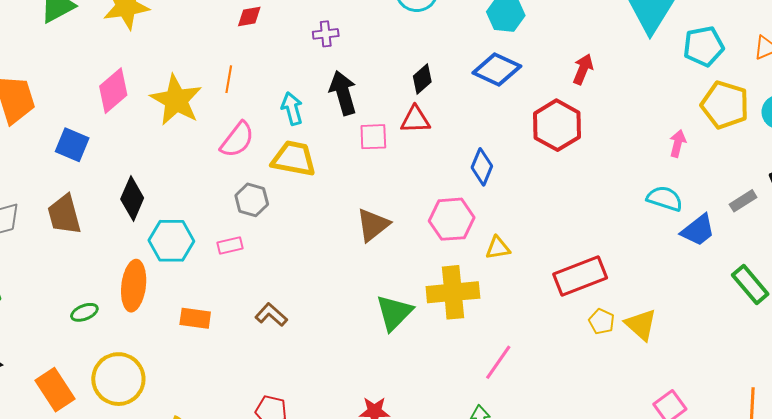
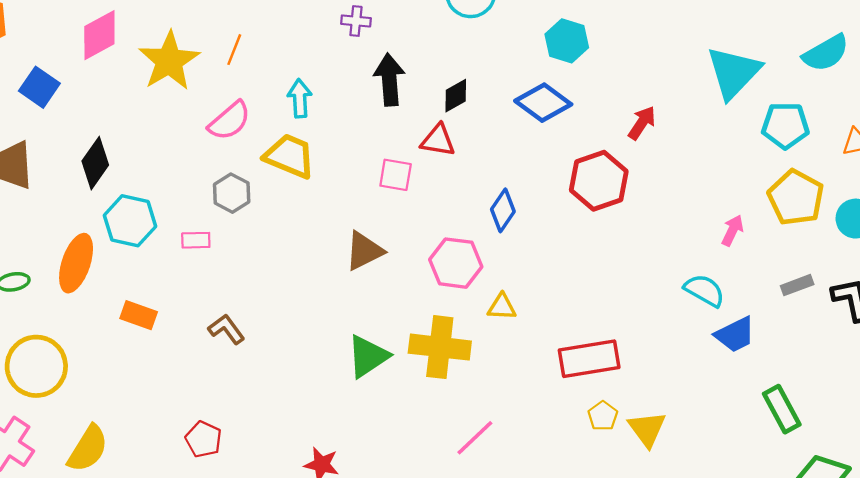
black arrow: (343, 93) -> (389, 80), moved
pink square: (373, 137) -> (396, 175), moved
gray rectangle: (743, 201) -> (797, 285), moved

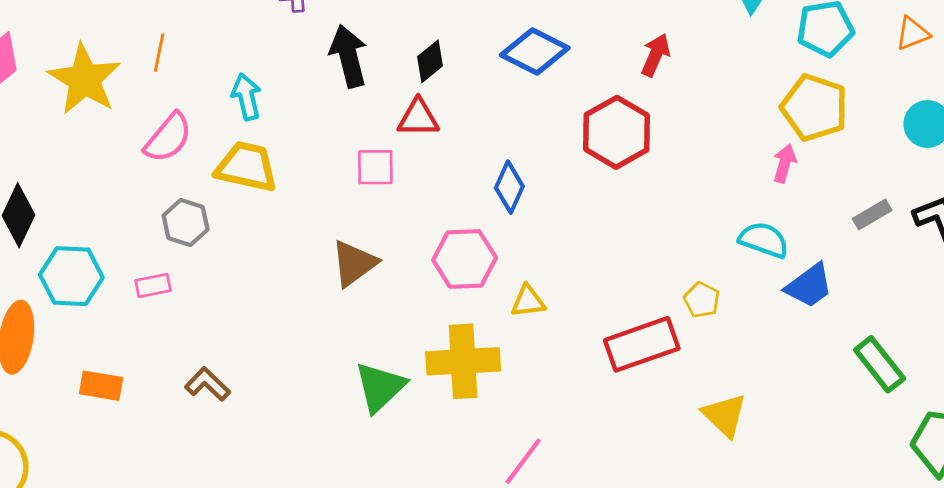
yellow pentagon: (796, 198) -> (815, 108), moved
yellow pentagon: (603, 416) -> (702, 300), moved

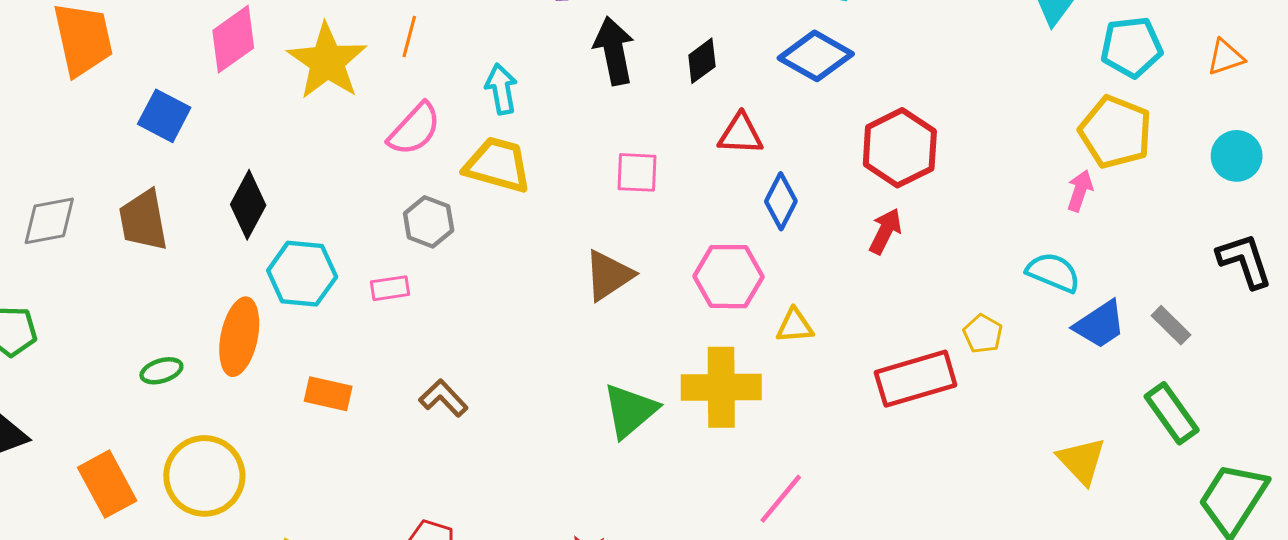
red arrow: (655, 55) -> (885, 231), moved
red triangle: (418, 118) -> (741, 134), moved
gray rectangle: (872, 215) -> (1171, 325), moved, turned 72
yellow triangle: (725, 415) -> (1082, 461), moved

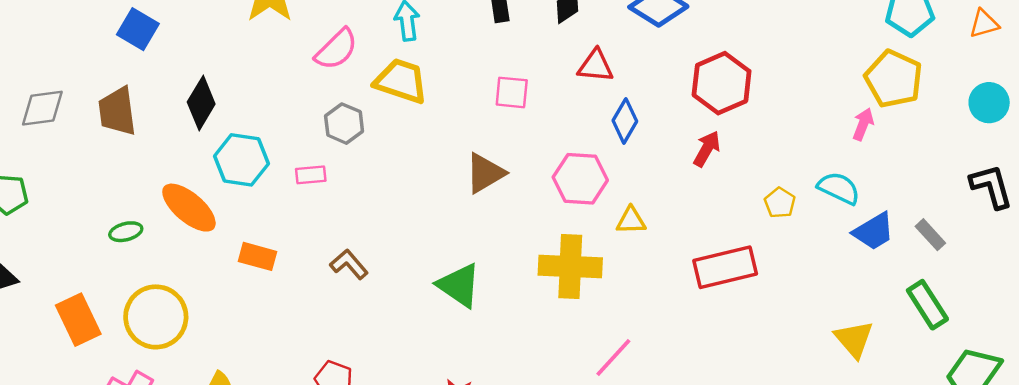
yellow pentagon: (983, 334) -> (780, 203), moved
orange ellipse: (239, 337) -> (189, 208), turned -64
green triangle: (630, 411) -> (459, 285), moved, turned -48

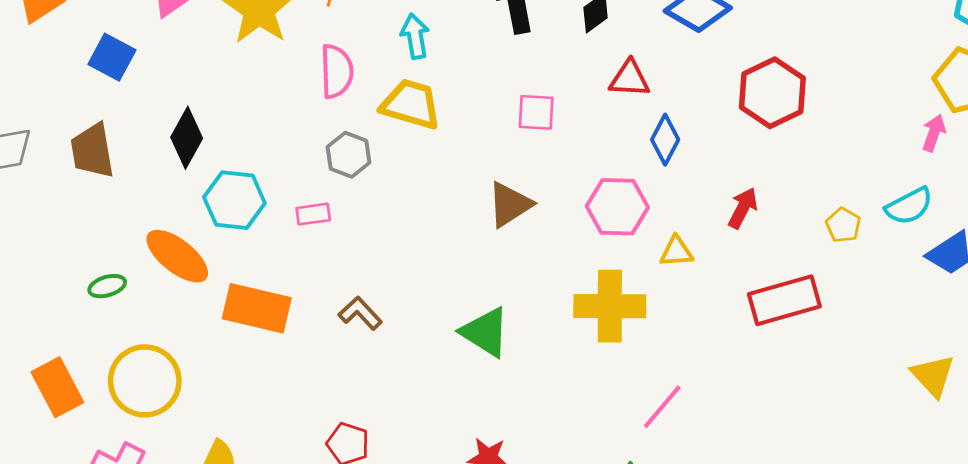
pink semicircle: (336, 49) -> (337, 71), turned -45
red arrow: (707, 149) -> (743, 208), moved
cyan semicircle: (839, 188) -> (909, 206), turned 129
orange rectangle: (257, 256) -> (257, 308), size x1.6

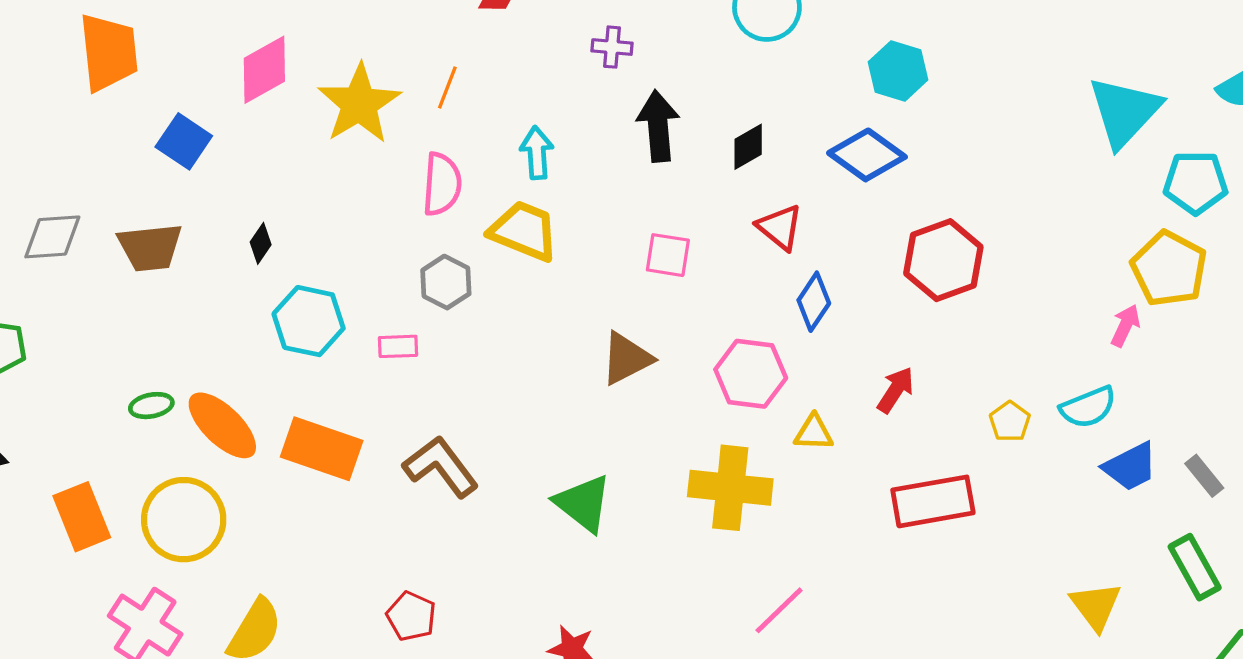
red triangle: (630, 79) -> (780, 227), turned 30
black diamond: (187, 138) -> (261, 243), size x0.6
brown trapezoid: (92, 151) -> (150, 247), turned -92
orange ellipse: (177, 256) -> (222, 425), moved
brown L-shape: (360, 313) -> (441, 467), size x1.5

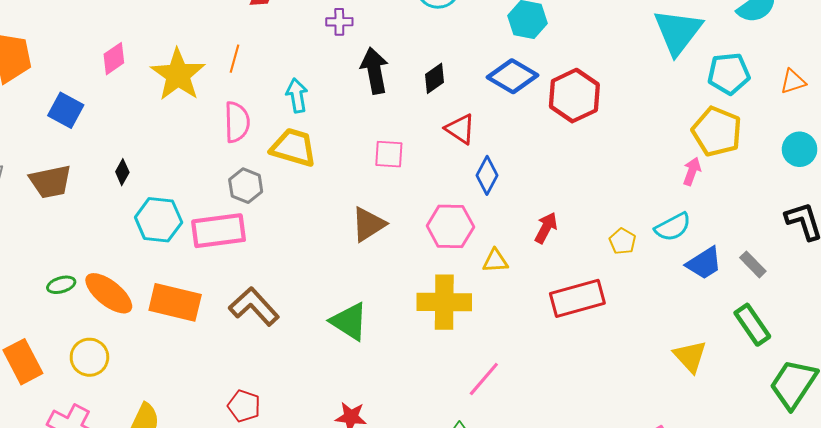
pink diamond: (264, 70) -> (114, 59), size x0.7
red hexagon: (943, 260) -> (574, 96), moved
pink rectangle: (398, 346) -> (219, 231), size x2.0
yellow circle: (184, 520) -> (89, 357), size x0.7

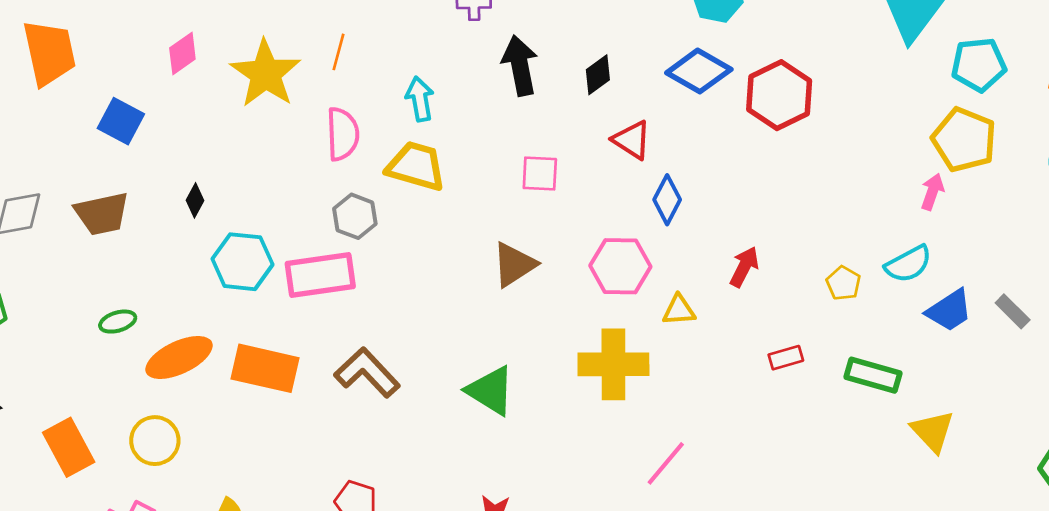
green ellipse: (61, 285) -> (118, 322), moved
orange ellipse: (109, 293) -> (179, 358), turned -63
red rectangle: (577, 298) -> (786, 358), size x0.5
green rectangle: (752, 325) -> (873, 375), moved, turned -39

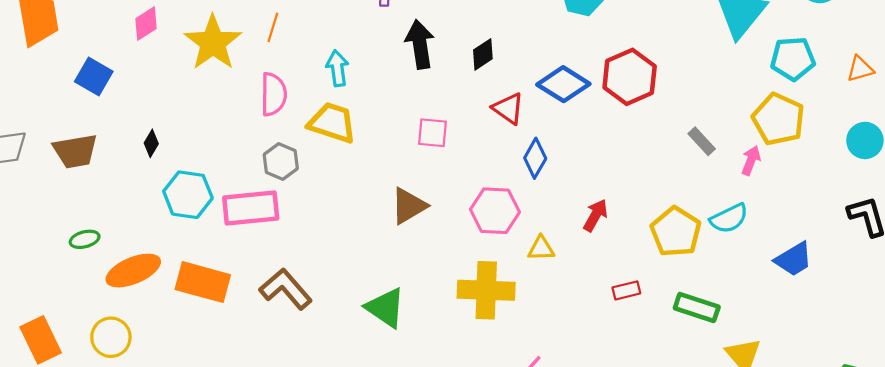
blue diamond: (699, 71) -> (563, 84), moved
yellow pentagon: (843, 283) -> (676, 232), size x1.8
blue trapezoid: (949, 310) -> (794, 259), moved
gray rectangle: (1013, 311) -> (702, 141), moved

